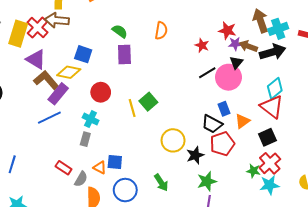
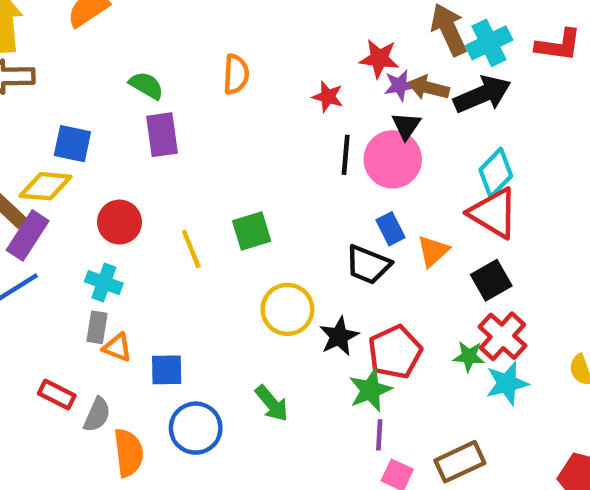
black line: (207, 73) -> (346, 155), turned -48
green square: (148, 102) -> (252, 231), moved, turned 30
red pentagon: (222, 144) -> (395, 352), moved
orange triangle: (100, 168) -> (117, 347), moved

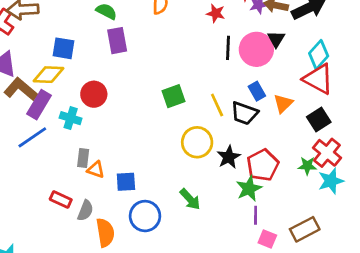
black triangle: (406, 126) -> (276, 39), moved
yellow line: (191, 249) -> (217, 105), moved
cyan cross: (104, 283) -> (71, 118), moved

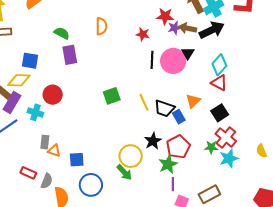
red triangle: (318, 79) -> (219, 83), size x0.7
blue rectangle: (257, 91) -> (179, 117), moved
yellow circle: (197, 142) -> (131, 156), moved

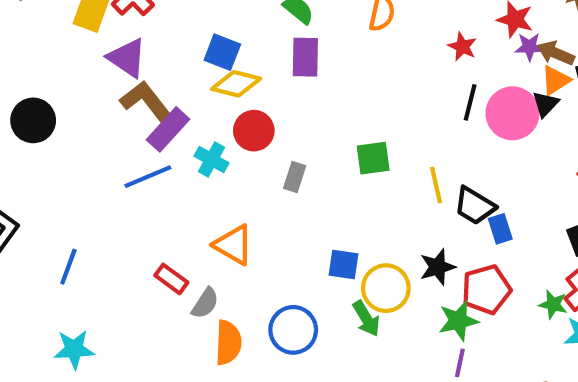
yellow diamond: (19, 80) -> (236, 84), moved
orange triangle: (193, 101) -> (556, 80), moved
gray rectangle: (45, 142) -> (295, 177), moved
orange triangle: (54, 151) -> (233, 245), size x1.5
blue square: (77, 160) -> (344, 265), moved

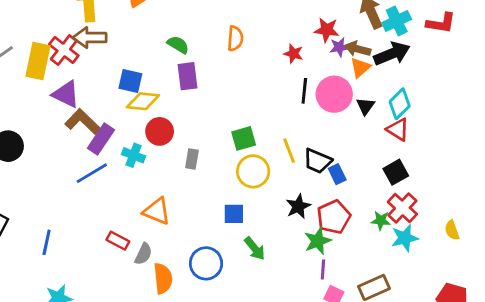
black triangle: (545, 104) -> (365, 106), moved
yellow circle: (386, 288) -> (253, 171), moved

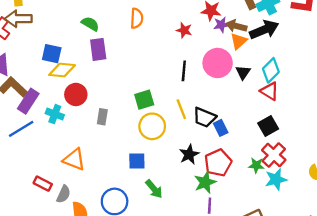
black line: (304, 91) -> (184, 71), moved

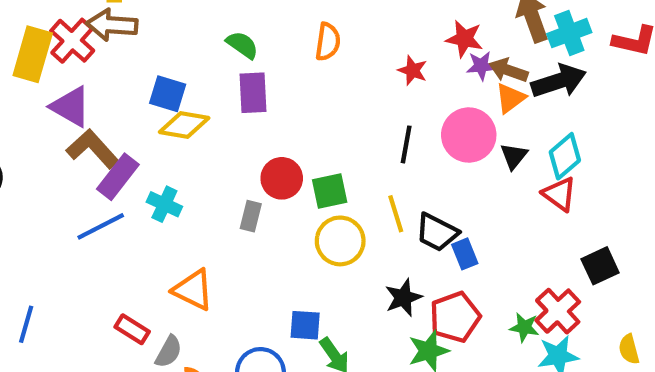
red circle: (76, 94) -> (282, 178), moved
black square: (268, 126) -> (600, 266), moved
blue square: (137, 161) -> (305, 325), moved

